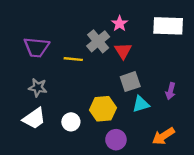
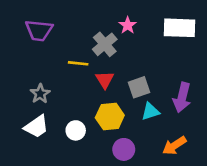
purple trapezoid: (37, 47) -> (39, 30), moved
red triangle: (123, 51) -> (105, 80), moved
gray star: (38, 88) -> (40, 94), turned 30
purple arrow: (170, 91) -> (182, 97), size x1.6

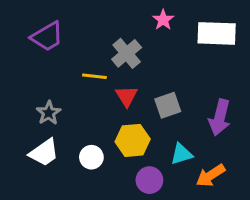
pink star: (128, 25) -> (163, 20), moved
purple trapezoid: (39, 30) -> (47, 37), turned -36
cyan triangle: (150, 111) -> (182, 154), moved

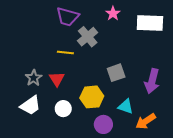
purple trapezoid: (47, 37) -> (67, 17), moved, turned 45
red triangle: (127, 96) -> (57, 79), moved
cyan triangle: (182, 154) -> (126, 106), turned 35

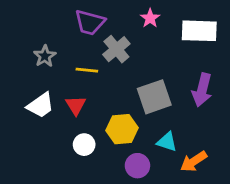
gray square: (116, 73) -> (154, 97), size x1.4
gray star: (34, 78) -> (45, 56), moved
purple arrow: (152, 81) -> (202, 90), moved
white trapezoid: (30, 105) -> (41, 105), moved

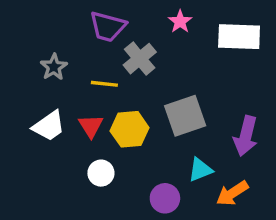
purple arrow: (202, 90) -> (246, 136), moved
yellow hexagon: (122, 129) -> (130, 129), moved
cyan triangle: (167, 142) -> (200, 170), turned -40

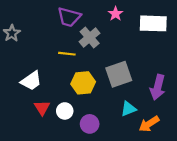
gray star: (54, 67) -> (12, 33), moved
red triangle: (91, 126) -> (42, 108), moved
purple circle: (165, 198) -> (90, 124), moved

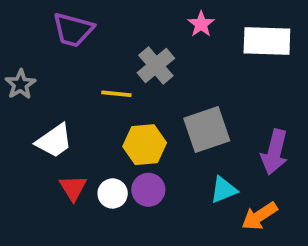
purple trapezoid: (69, 17) -> (73, 30), moved
gray star: (12, 33) -> (20, 84), moved
purple circle: (90, 124) -> (148, 190), moved

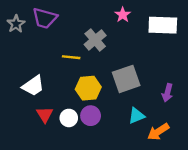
gray star: (20, 84) -> (16, 24), moved
purple arrow: (274, 152) -> (167, 93), size x0.7

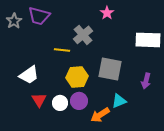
white rectangle: (163, 25) -> (148, 40), moved
gray square: (126, 79) -> (110, 69), turned 30
orange arrow: (158, 132) -> (100, 115), moved

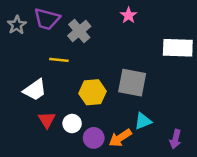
gray cross: (83, 35) -> (79, 31), moved
yellow line: (62, 50) -> (59, 60), moved
purple arrow: (146, 81) -> (175, 139), moved
purple circle: (79, 101) -> (94, 138), moved

